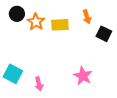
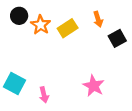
yellow rectangle: (60, 25) -> (68, 28), turned -30
black square: (104, 34) -> (117, 38), turned 35

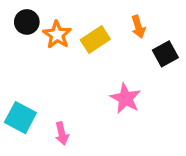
pink star: (94, 86) -> (126, 98), moved

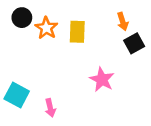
orange arrow: (138, 27) -> (123, 21), moved
yellow rectangle: (95, 39) -> (77, 32), turned -55

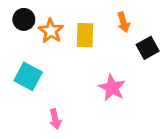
orange arrow: (123, 21) -> (123, 22), moved
cyan square: (17, 95) -> (28, 76), moved

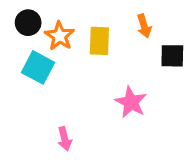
black square: (148, 48) -> (172, 56), turned 30
cyan square: (28, 76) -> (38, 67), moved

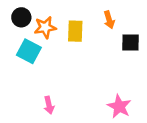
orange star: (60, 36) -> (45, 27), turned 30
pink star: (131, 102) -> (119, 106), moved

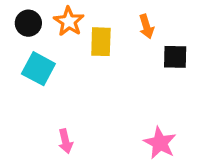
orange star: (45, 27) -> (69, 21), moved, turned -30

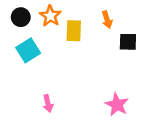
cyan square: (38, 69) -> (28, 50), turned 30

